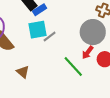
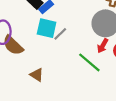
cyan square: (37, 30) -> (47, 28), turned 30

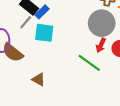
gray line: (60, 34) -> (26, 22), moved

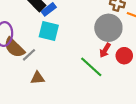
gray line: (26, 22) -> (29, 55), moved
brown triangle: (39, 79) -> (38, 78), turned -40

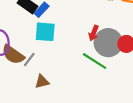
gray circle: (108, 28) -> (108, 43), moved
red arrow: (105, 50) -> (94, 33), moved

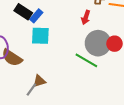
red arrow: (94, 33) -> (86, 17), moved
gray line: (29, 59) -> (31, 89), moved

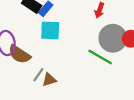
gray line: (31, 89) -> (38, 75), moved

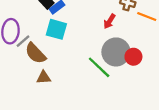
brown semicircle: (19, 54) -> (35, 53), moved
gray line: (38, 75) -> (23, 41), moved

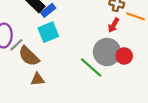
red arrow: (109, 21) -> (114, 25), moved
cyan square: (56, 29) -> (48, 32), turned -36

